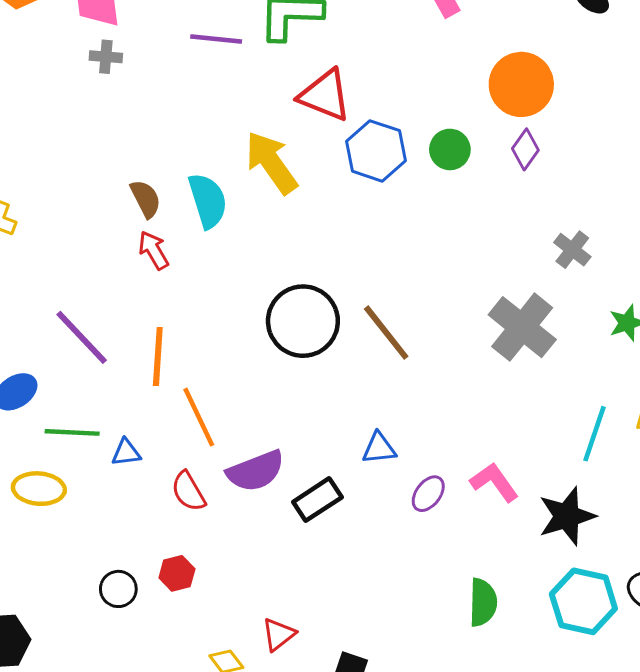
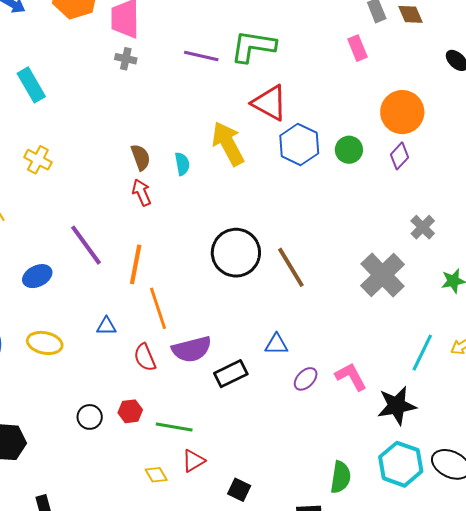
cyan semicircle: (208, 201) -> (182, 164), size x0.6
green line: (72, 432) -> (174, 427), moved
green semicircle: (483, 602) -> (340, 477), moved

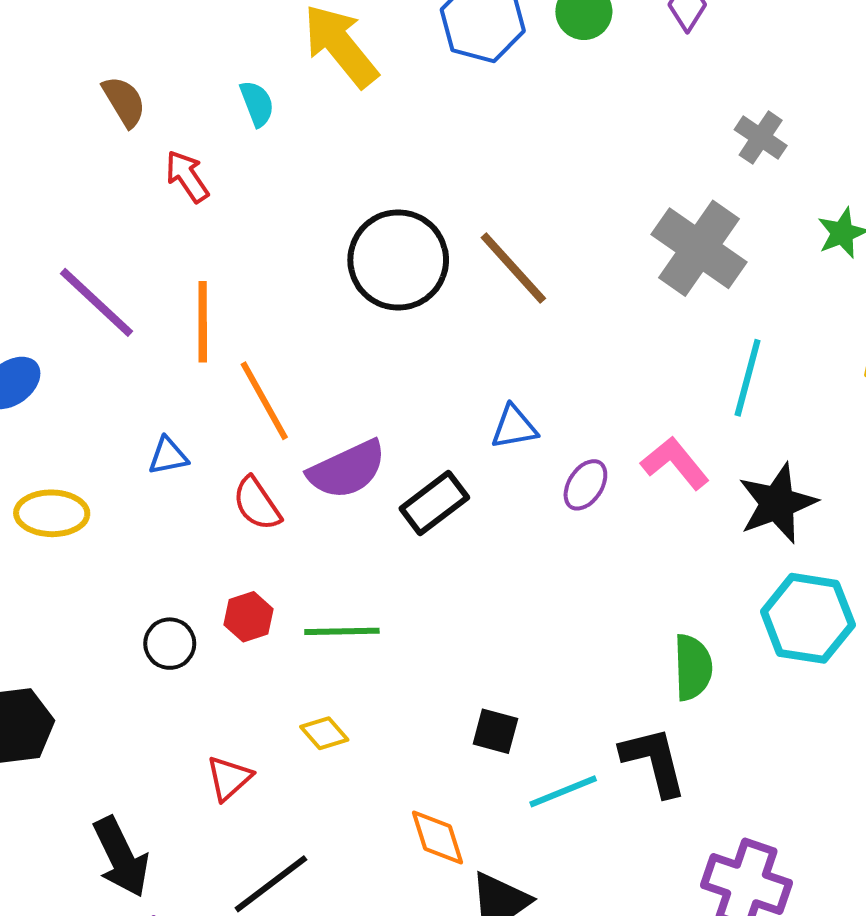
brown semicircle: (141, 157) -> (124, 101), moved
cyan line: (422, 353) -> (748, 378), moved
red triangle: (193, 461) -> (229, 778), moved

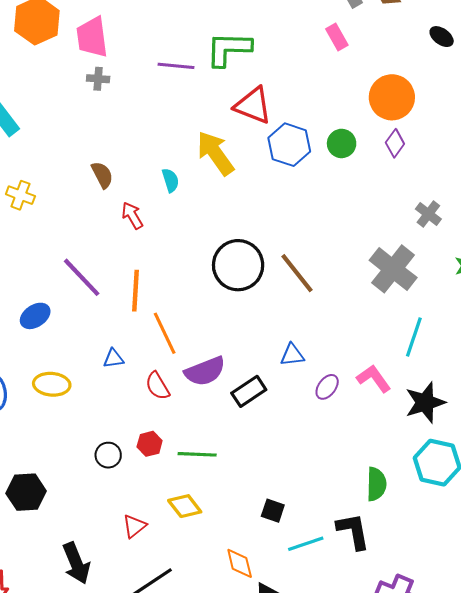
yellow diamond: (324, 733) -> (185, 506), size x1.4

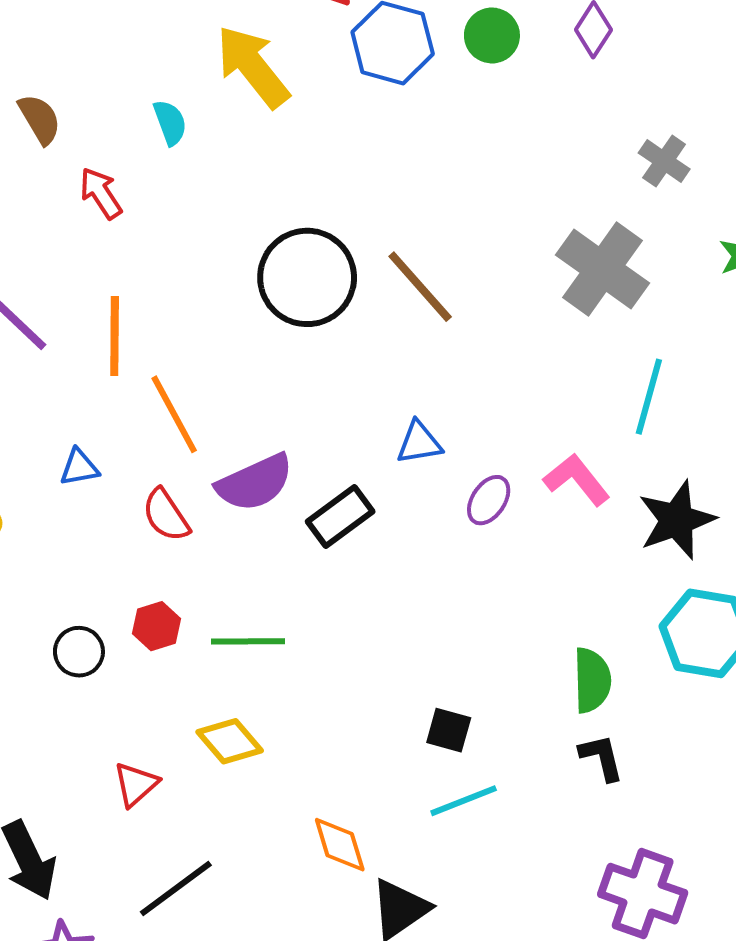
black square: (273, 511) -> (449, 730), moved
black L-shape: (353, 531) -> (601, 757), moved, size x0.7

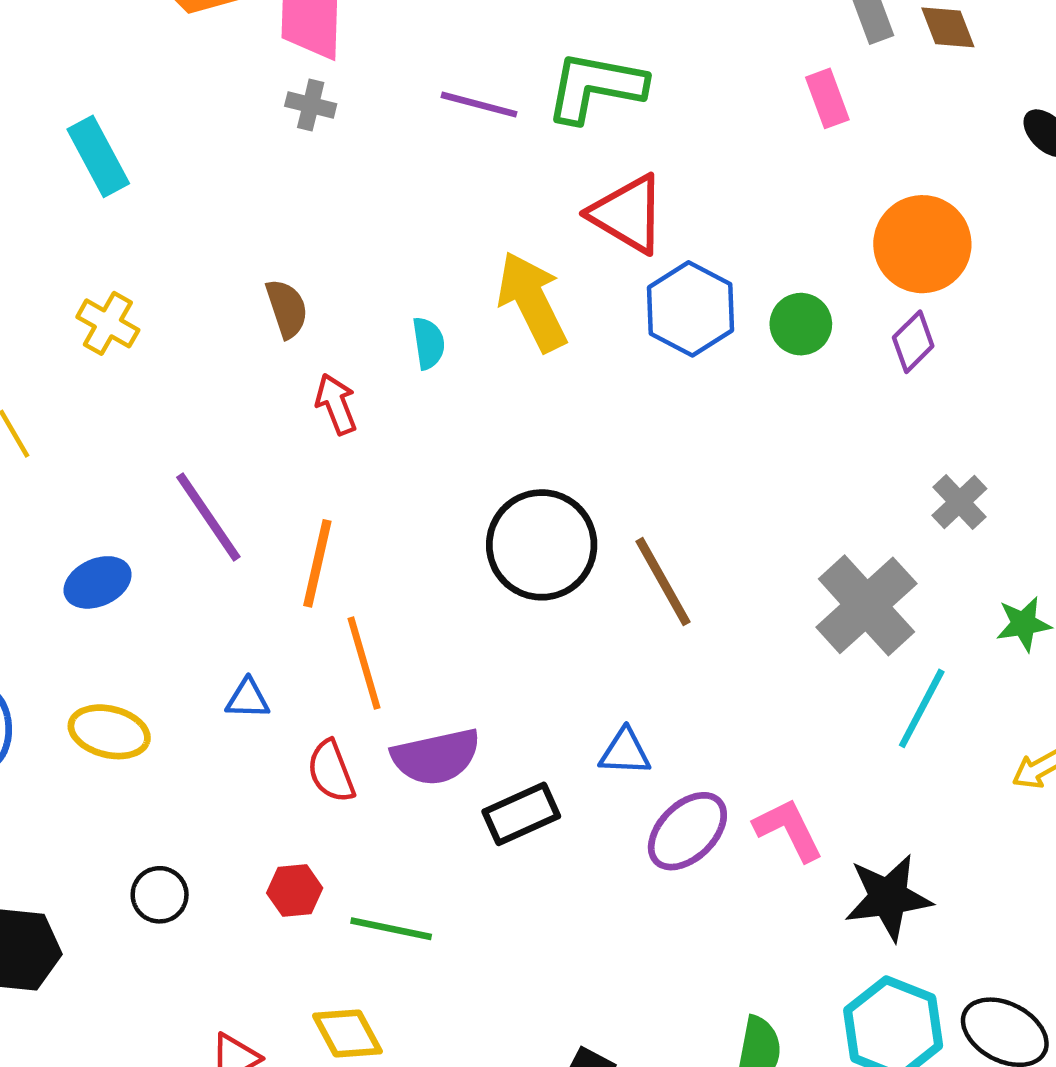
cyan line: (649, 397) -> (922, 708), moved
purple ellipse: (489, 500) -> (687, 831), size x1.5
black circle: (79, 652) -> (160, 895), moved

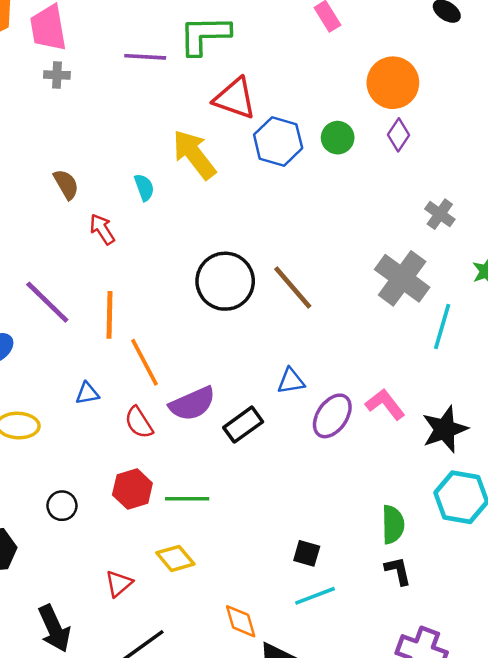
red hexagon: (295, 890) -> (132, 489), size x1.4

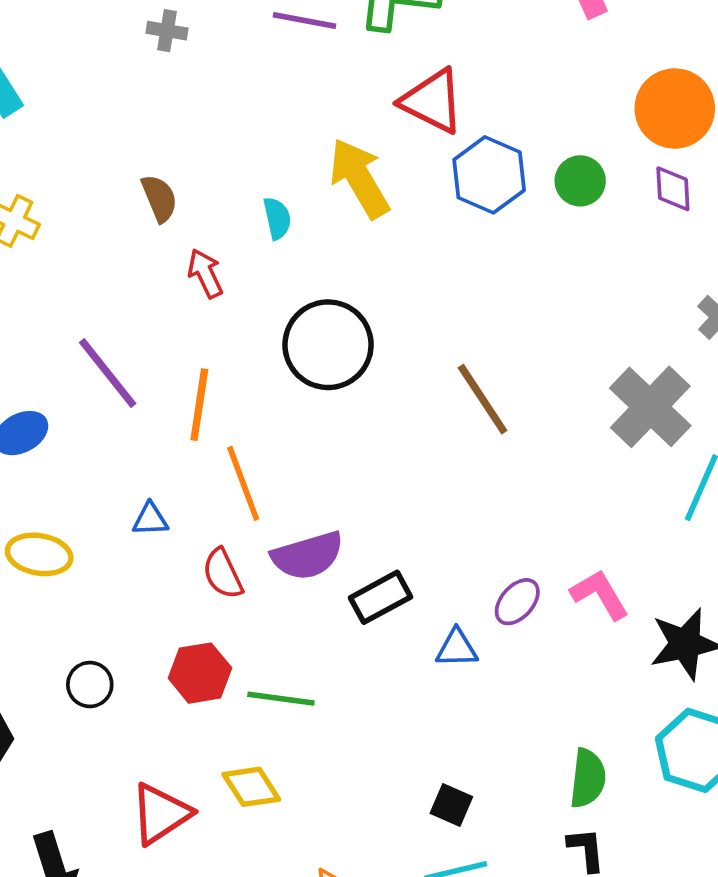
purple diamond: (398, 135) -> (673, 189), turned -44
black circle: (225, 281) -> (328, 345), moved
blue triangle: (291, 381) -> (457, 648), moved
purple ellipse: (332, 416) -> (517, 602), size x0.7
red triangle: (119, 584) -> (161, 814), size x1.5

